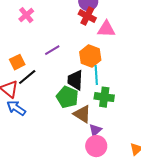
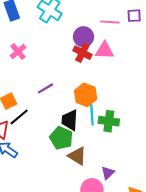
pink triangle: (106, 29) -> (105, 51), moved
green cross: (104, 97) -> (109, 121), moved
purple triangle: (95, 130) -> (108, 173), moved

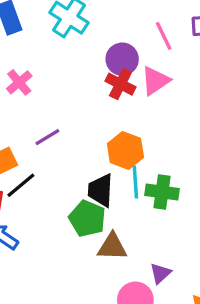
pink line: (110, 22) -> (164, 36), turned 60
pink triangle: (105, 51) -> (155, 81), turned -36
purple line: (46, 88) -> (47, 137), moved
brown triangle: (77, 156) -> (112, 247), turned -30

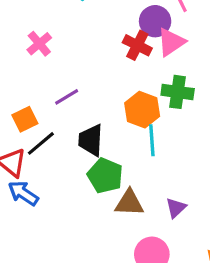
purple circle: (122, 59) -> (155, 21), moved
black trapezoid: (101, 190) -> (91, 140), moved
green cross: (162, 192) -> (178, 92), moved
purple triangle: (160, 273) -> (176, 208), moved

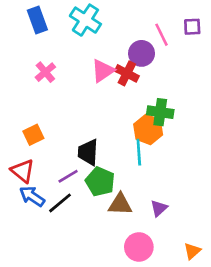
pink triangle: (171, 42) -> (103, 71), moved
purple line: (67, 97) -> (68, 176), moved
orange hexagon: (142, 110) -> (148, 129), moved
black line: (41, 143) -> (60, 203), moved

